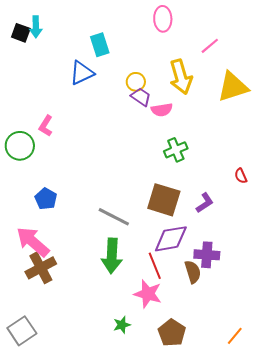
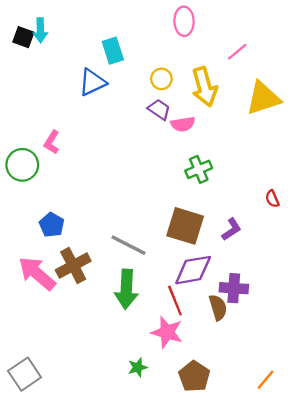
yellow circle: (136, 82) -> (161, 79), moved
brown cross: (41, 268) -> (73, 266), moved

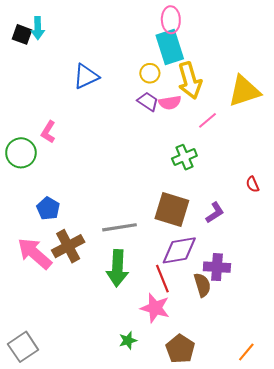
cyan rectangle: (113, 51) -> (170, 47), moved, size x1.4
pink line: (237, 52) -> (208, 120), moved
pink semicircle: (183, 124) -> (170, 103), moved
gray line: (129, 245) -> (119, 227), turned -36

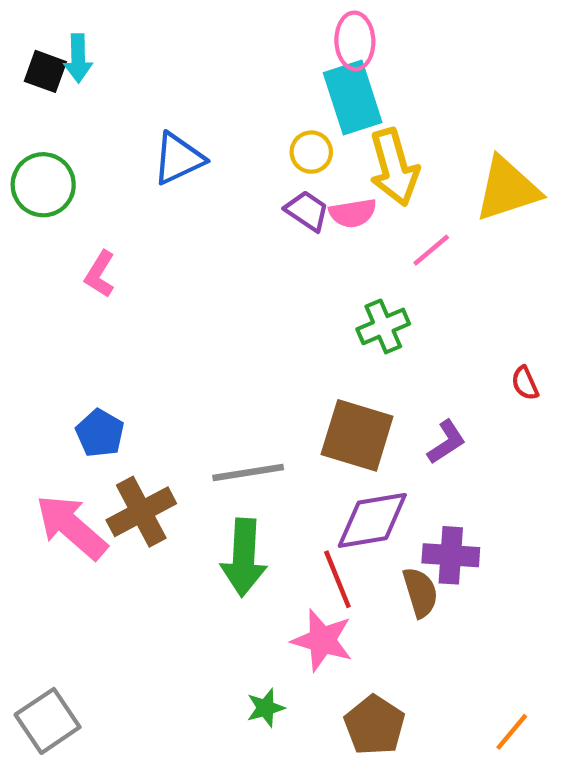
green circle: (21, 153) -> (43, 185), moved

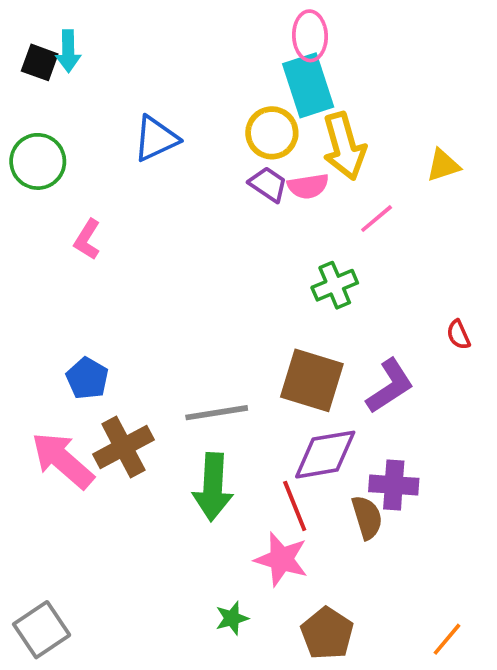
yellow circle: (311, 152) -> (272, 133), size x1.4
yellow triangle: (507, 189) -> (443, 165), size x0.6
purple L-shape: (446, 442) -> (390, 386), size x1.4

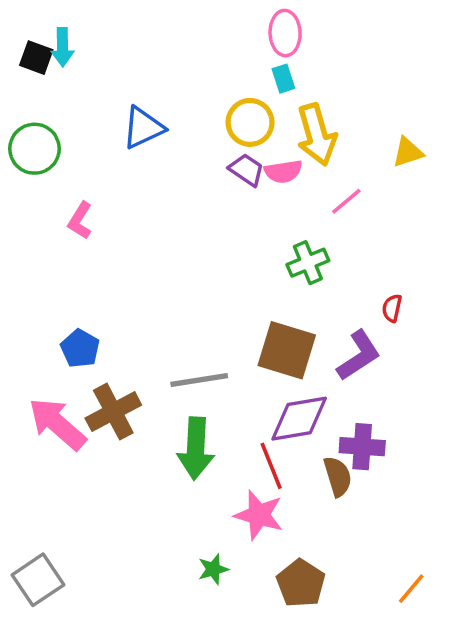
cyan rectangle: (308, 85) -> (283, 79), size x0.5
red semicircle: (458, 335) -> (392, 308), moved, turned 36

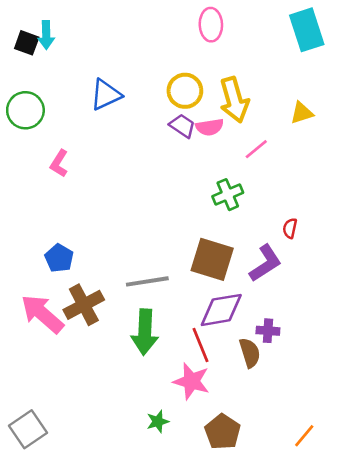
cyan rectangle: (283, 79) -> (307, 30), moved, size x2.0
purple cross: (362, 447) -> (268, 331), size x0.7

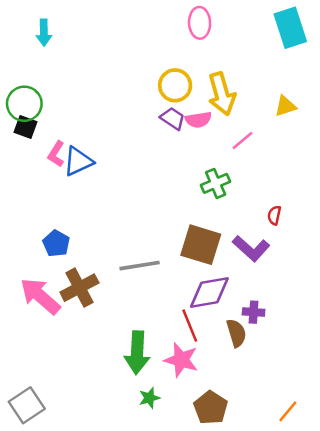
black square: (27, 43) -> (26, 127), moved
blue triangle: (106, 95) -> (78, 161), moved
purple L-shape: (265, 263) -> (251, 248), turned 75
green arrow: (145, 332) -> (137, 353), moved

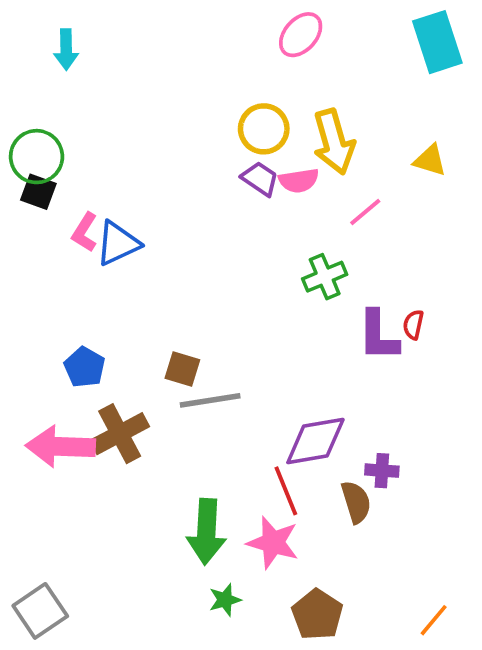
pink ellipse: (200, 23) -> (301, 35), turned 44
yellow triangle: (285, 106) -> (430, 160), turned 35
brown square: (201, 245) -> (182, 369), moved, size x0.6
purple L-shape: (251, 248) -> (378, 336), moved, turned 48
pink arrow: (40, 296) -> (61, 447), turned -39

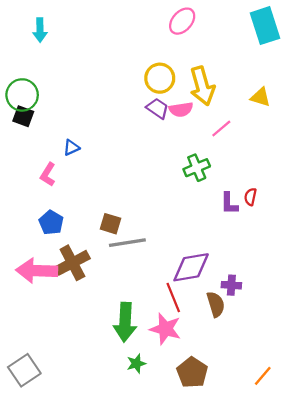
pink L-shape: (85, 232) -> (48, 174), moved
blue triangle: (118, 243) -> (71, 148), size x0.6
purple L-shape: (378, 336) -> (229, 204), size x0.7

